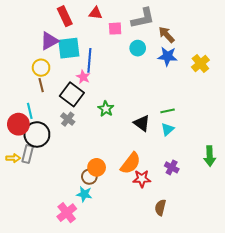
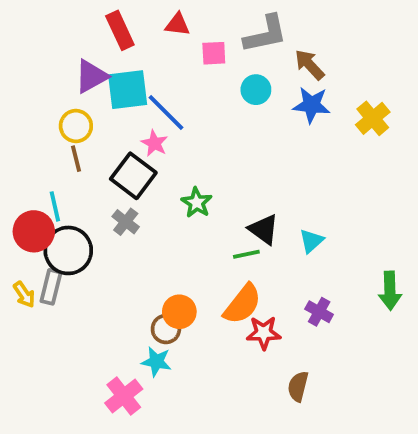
blue line: (89, 60) -> (166, 113), turned -50
green line: (168, 111) -> (246, 254), moved
yellow arrow: (13, 158) -> (24, 295), turned 56

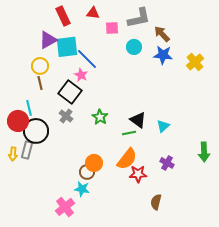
green star: (197, 203) -> (100, 117), moved
yellow arrow: (24, 295) -> (13, 154), turned 40

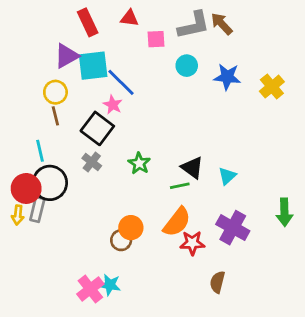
brown arrow: (162, 34) -> (222, 24), moved
red circle: (18, 121) -> (26, 188), moved
purple cross: (167, 163) -> (233, 228), size x1.6
cyan star: (82, 189) -> (110, 285), moved

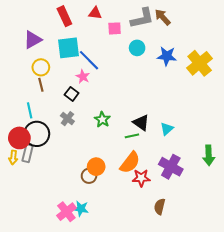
purple triangle: (67, 56) -> (33, 40), moved
yellow cross: (272, 87) -> (200, 63), size x1.4
black square: (97, 128) -> (72, 94), size x0.6

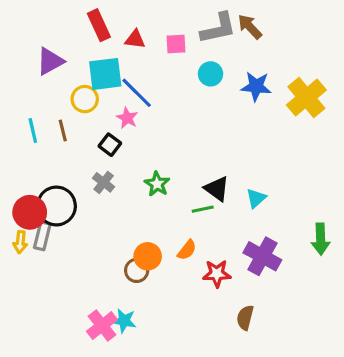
red triangle: (95, 13) -> (135, 39), moved
yellow circle: (41, 67) -> (85, 99), moved
cyan line: (30, 110) -> (33, 131), moved
orange semicircle: (130, 163) -> (187, 250), moved, size x0.6

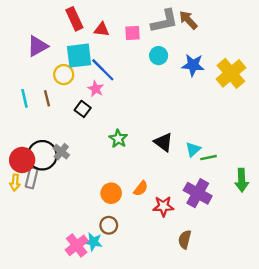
gray cross: (104, 182) -> (61, 152), moved
green line: (203, 209) -> (208, 158), moved
brown circle: (137, 270) -> (109, 225), moved

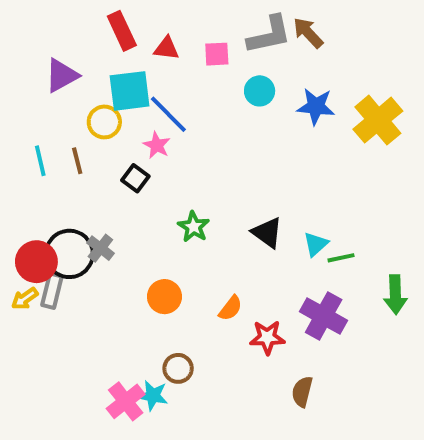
yellow arrow: (15, 183) -> (25, 299), turned 49
orange circle: (111, 193) -> (164, 297), moved

